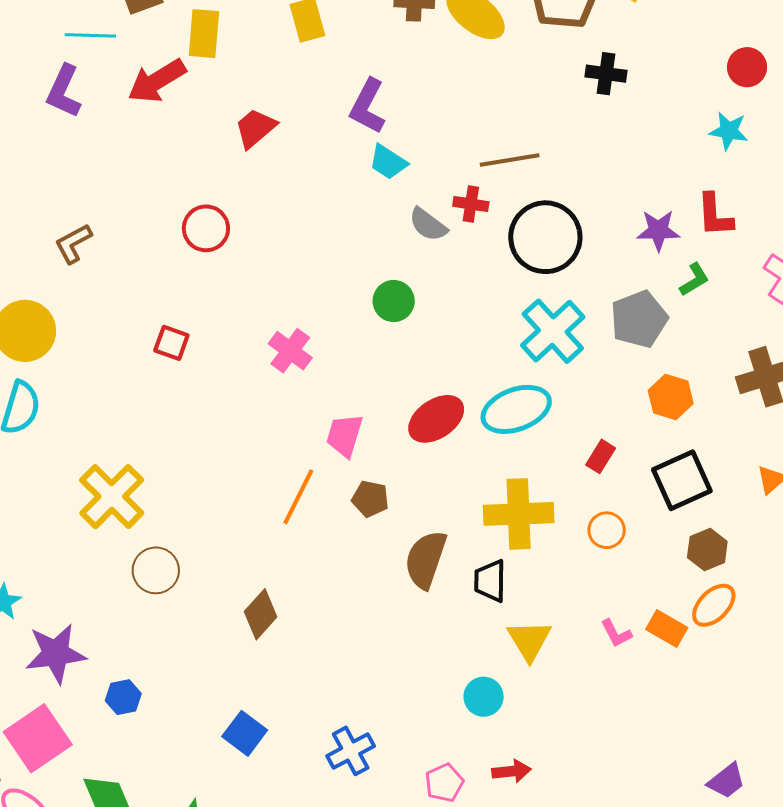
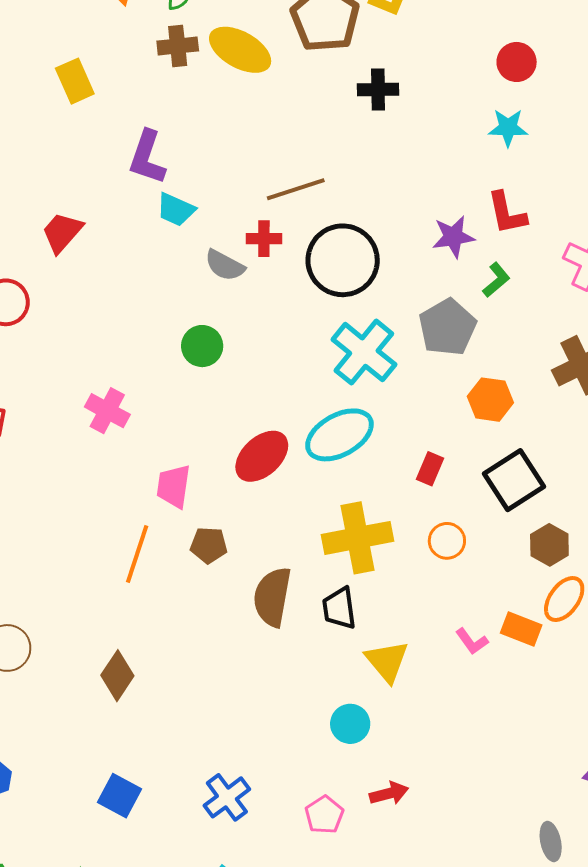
red trapezoid: (255, 128) -> (62, 232), moved

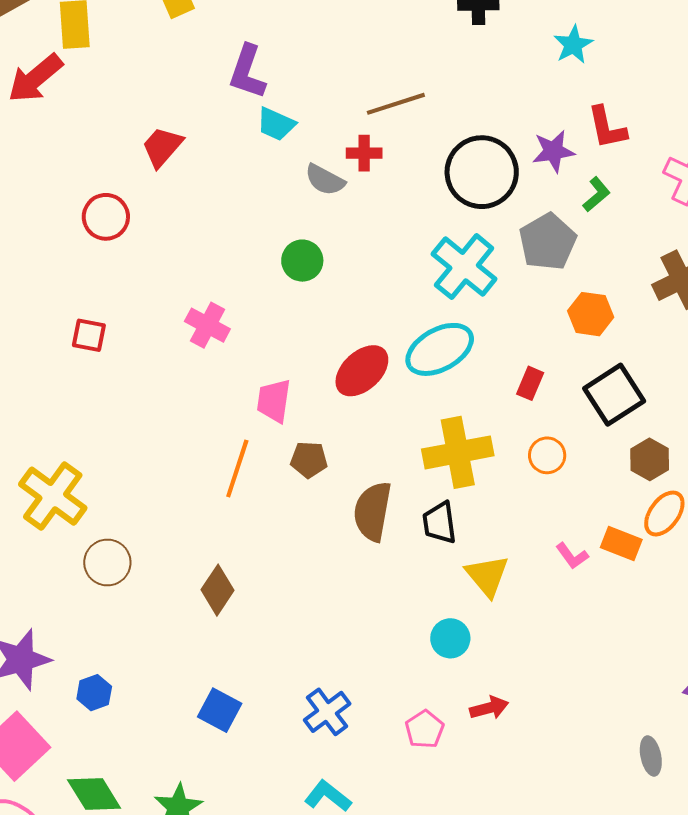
cyan star: (508, 128) -> (573, 45), moved, turned -30
black circle: (343, 260) -> (482, 172), moved

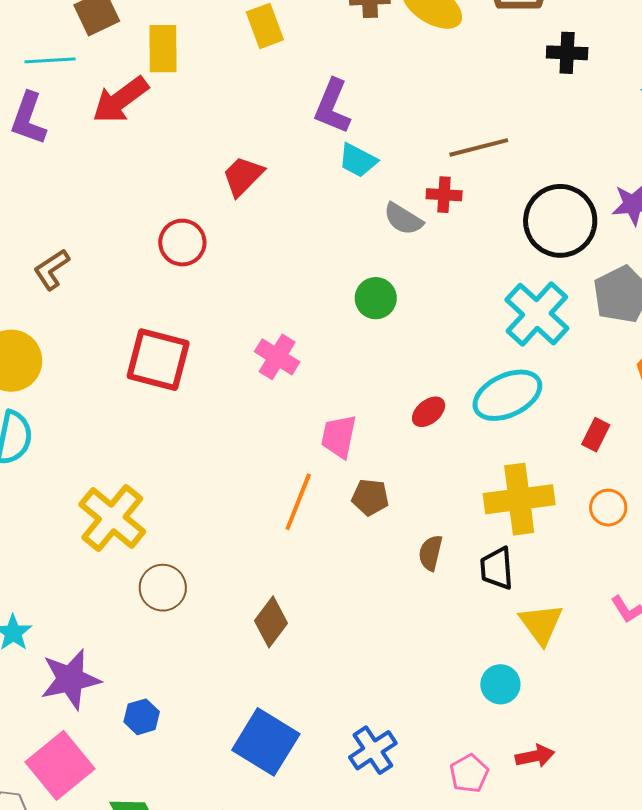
red square: (89, 335) -> (158, 360), size x1.8
red ellipse: (362, 371) -> (429, 412), size x0.6
brown semicircle: (373, 511) -> (431, 553), size x0.6
blue square: (220, 710) -> (266, 742), size x1.5

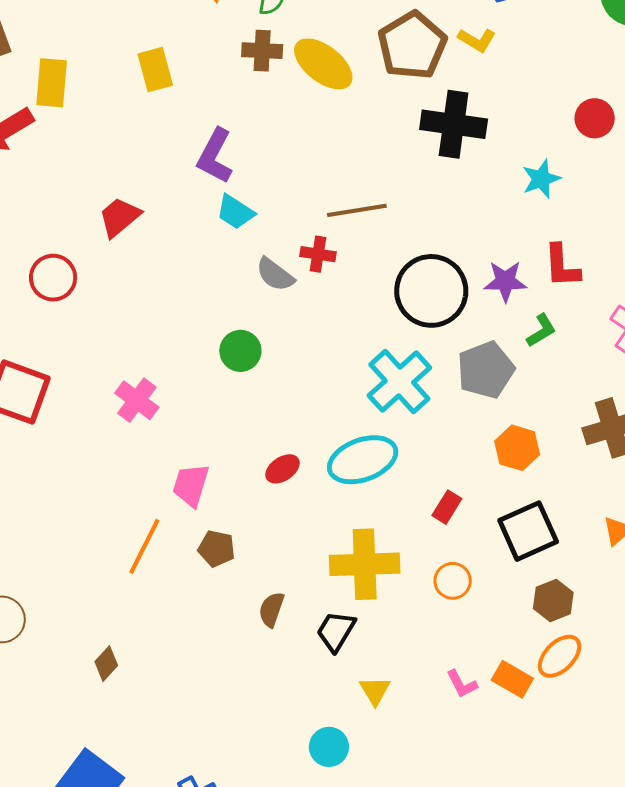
black cross: (567, 53) -> (454, 124), size x1.6
black trapezoid: (497, 568) -> (336, 631), turned 30
brown diamond: (271, 622) -> (106, 664), size x0.7
yellow triangle: (541, 624) -> (375, 691), size x0.7

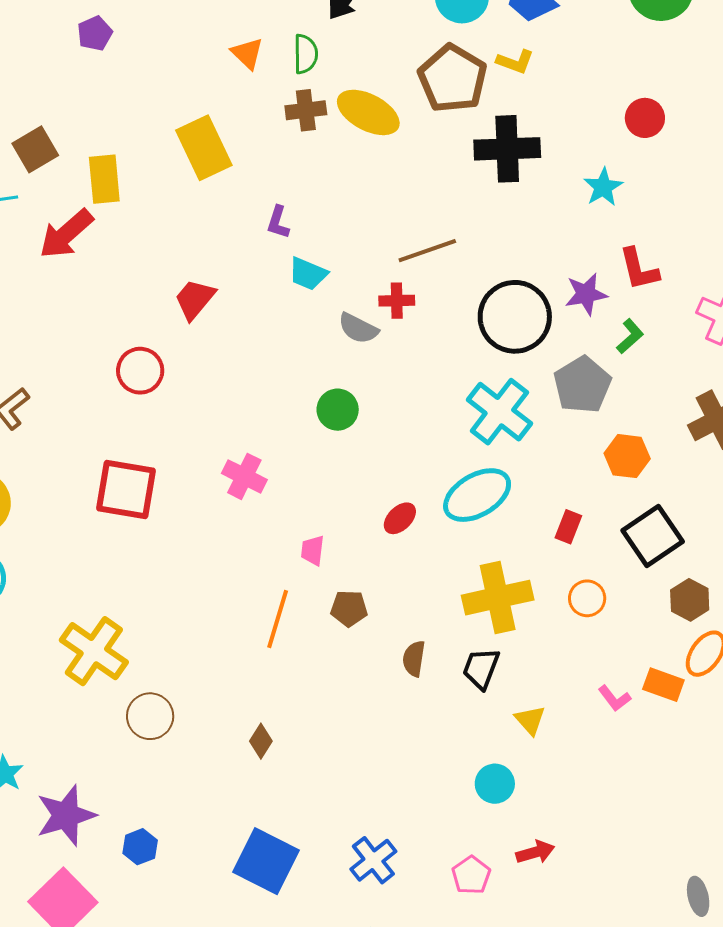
yellow rectangle: (155, 70) -> (204, 148), size x1.4
purple L-shape: (215, 156) -> (278, 222), size x0.6
pink trapezoid: (191, 485) -> (312, 550), size x0.7

